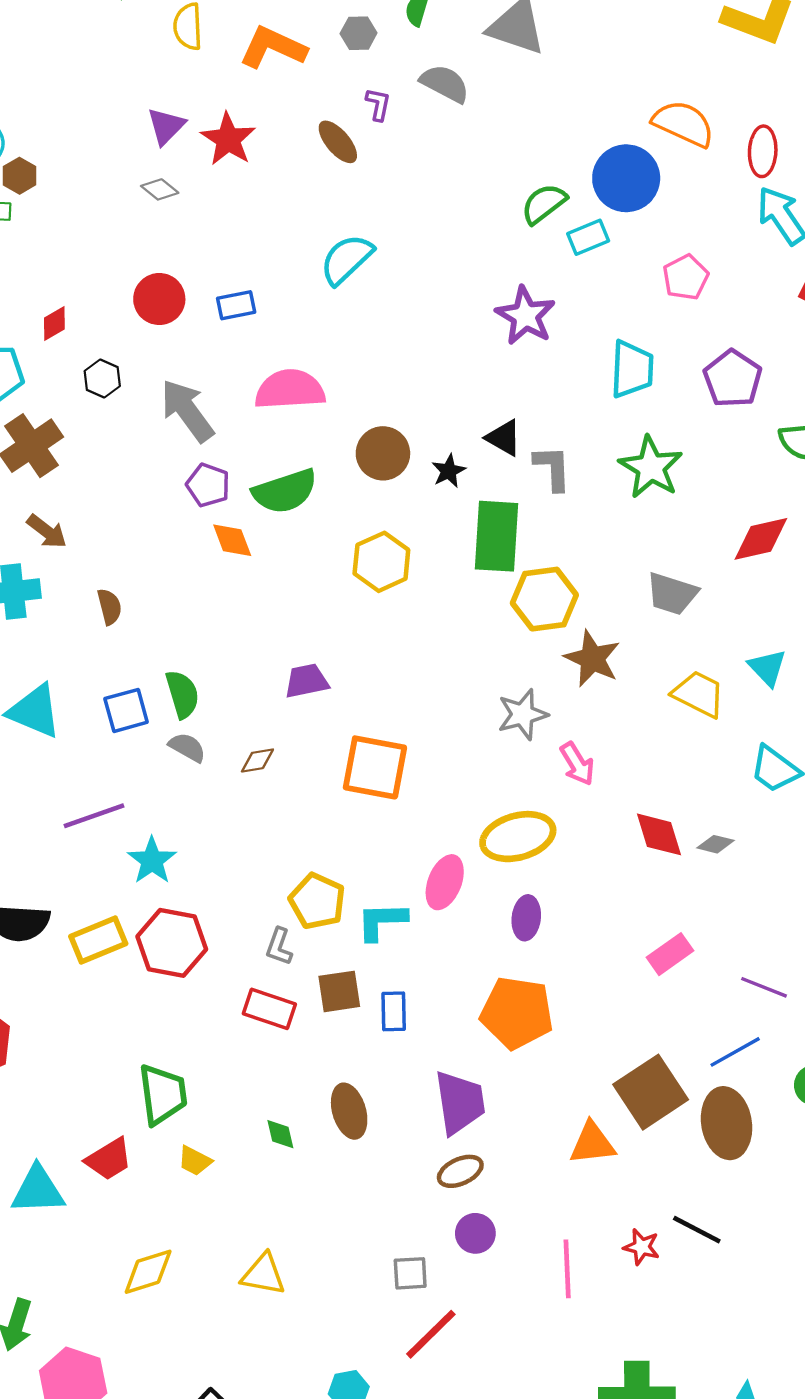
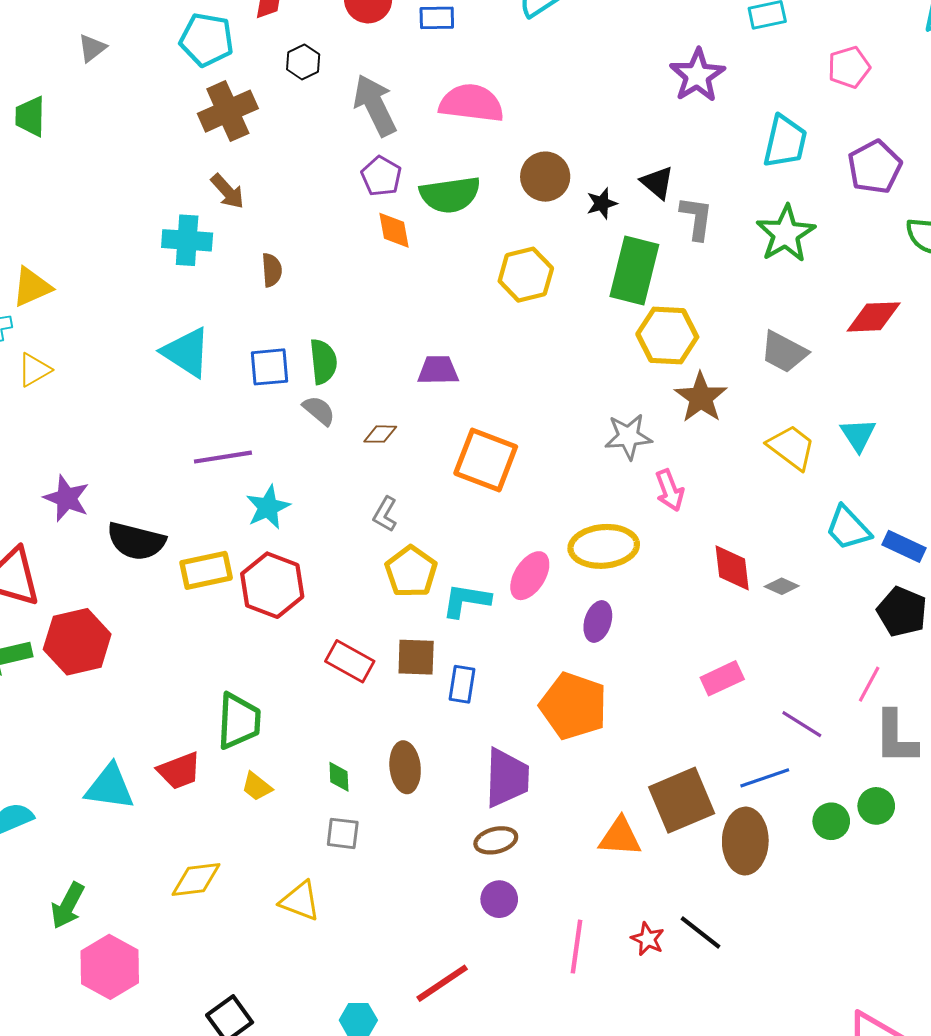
gray L-shape: (279, 947) -> (385, 514), moved
gray square: (410, 1273) -> (343, 833), moved

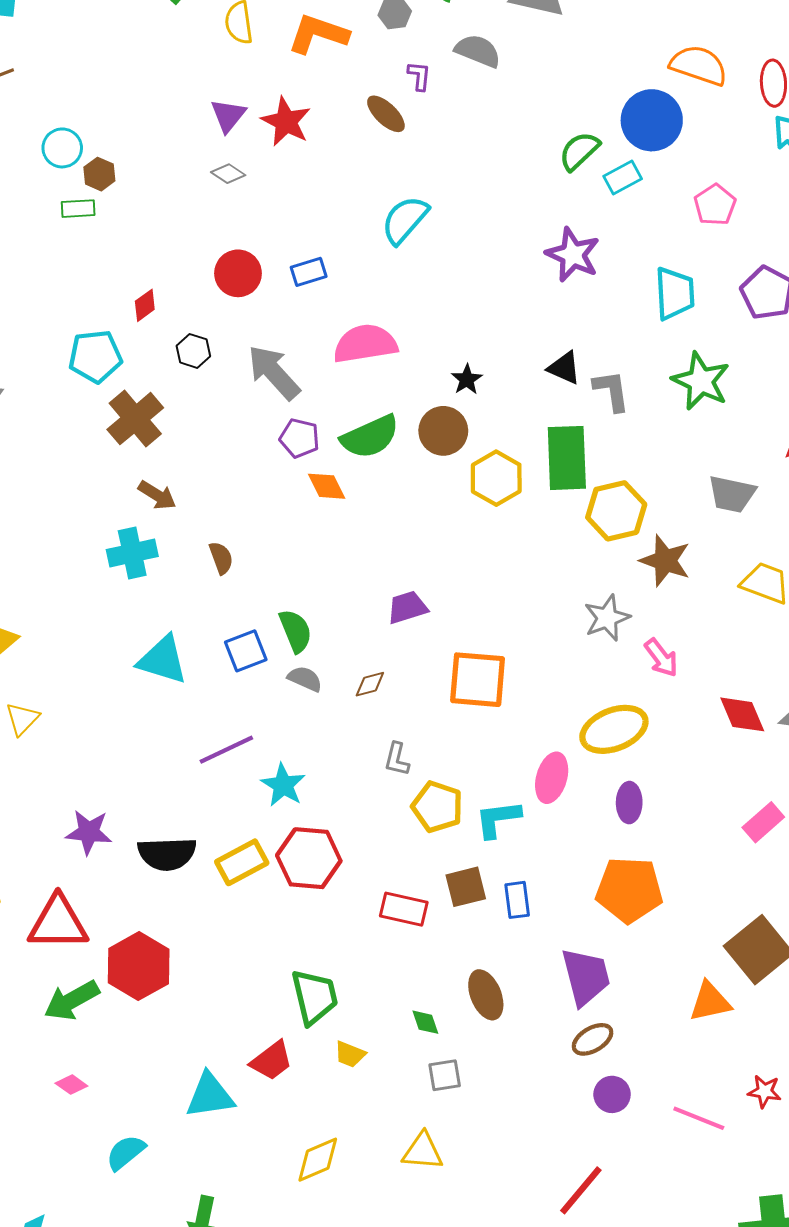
brown circle: (545, 177) -> (443, 431), moved
black star: (602, 203) -> (467, 379), moved
yellow hexagon: (526, 275) -> (496, 478), moved
pink line: (576, 947) -> (699, 1118), turned -60

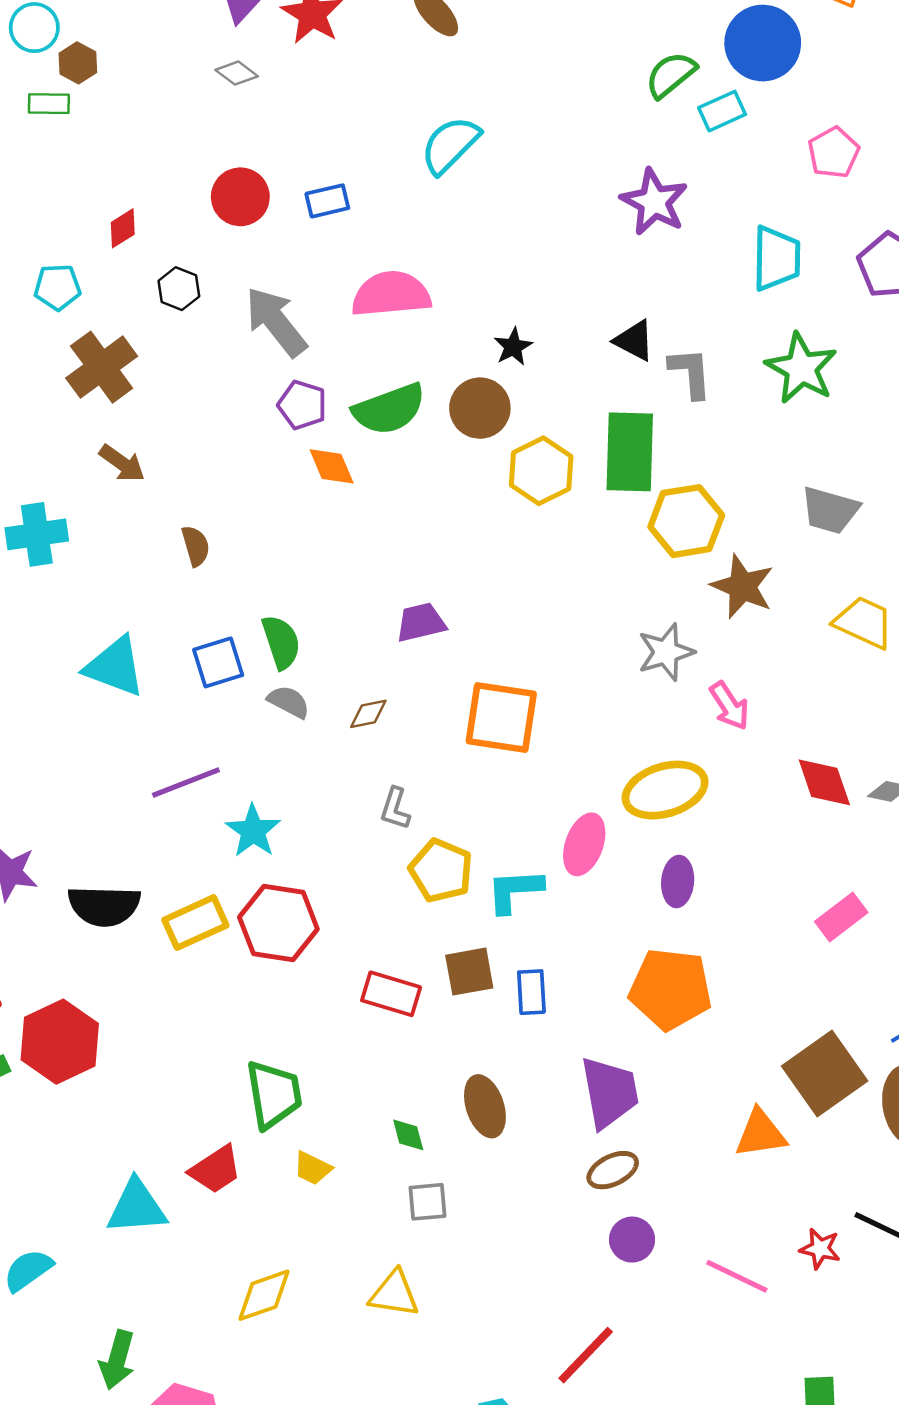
cyan pentagon: (95, 356) -> (58, 287), size x0.7
cyan cross: (132, 553) -> (37, 534), moved

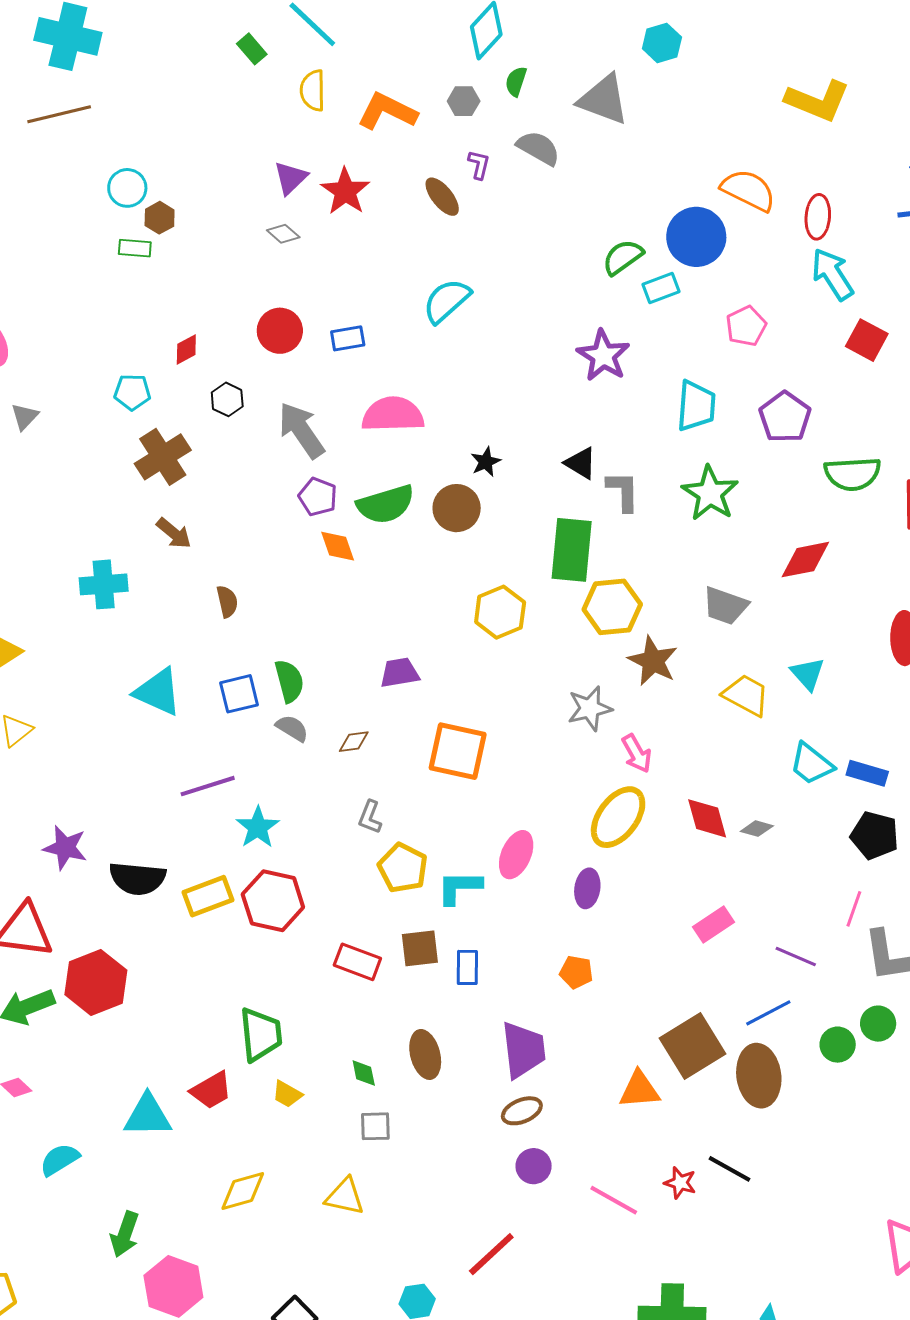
yellow hexagon: (541, 471) -> (500, 612), moved
yellow ellipse: (665, 790) -> (618, 817), moved, turned -40
orange pentagon: (670, 989) -> (576, 972), size x0.5

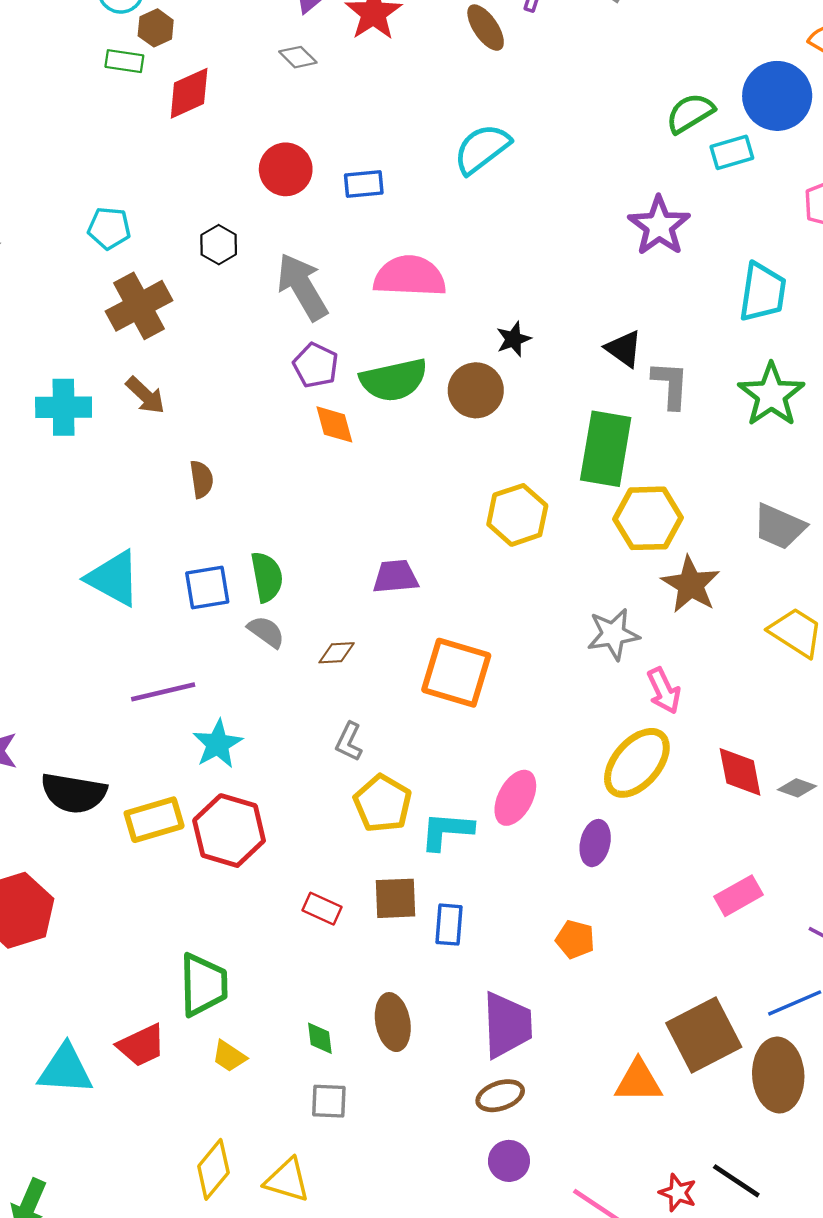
red diamond: (186, 349) -> (189, 93), moved, size x1.5
cyan cross: (104, 584) -> (64, 407), moved
red rectangle: (357, 962) -> (322, 909), size x0.7
yellow diamond: (243, 1191) -> (213, 1169), moved, turned -39

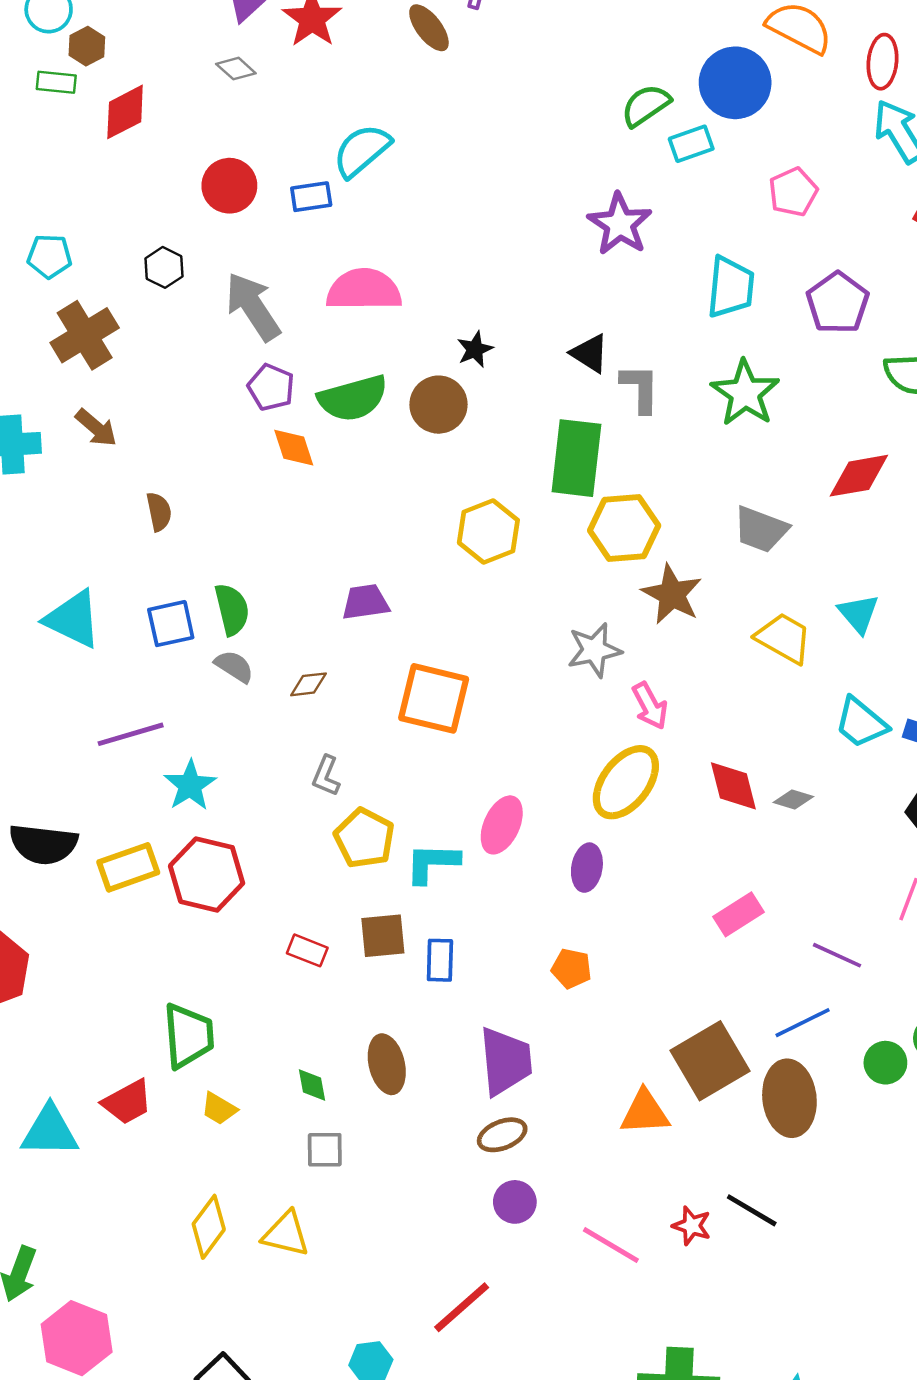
cyan semicircle: (482, 149) -> (362, 151), moved

